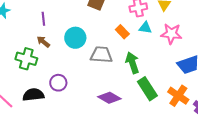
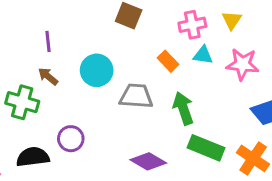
green rectangle: (147, 89) -> (206, 148), turned -35

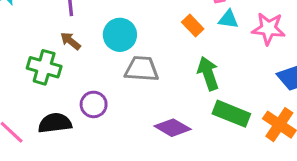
gray trapezoid: (136, 96) -> (142, 69), moved

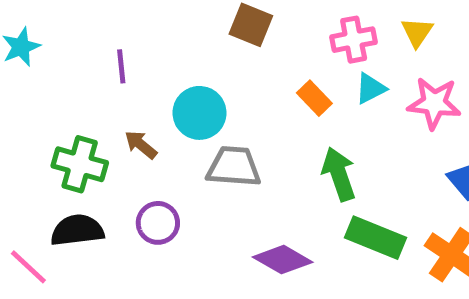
cyan triangle: (228, 19) -> (371, 88), turned -35
brown arrow: (70, 41) -> (141, 145), moved
black semicircle: (55, 123) -> (77, 230), moved

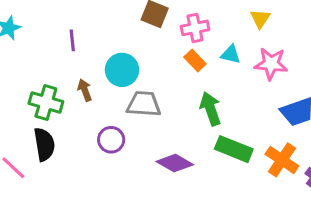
pink cross: (354, 40) -> (195, 28), moved
cyan triangle: (371, 88) -> (231, 54), turned 40
brown arrow: (141, 145) -> (85, 90), turned 30
purple circle: (158, 223) -> (111, 140), moved
black semicircle: (77, 230) -> (44, 144), turned 88

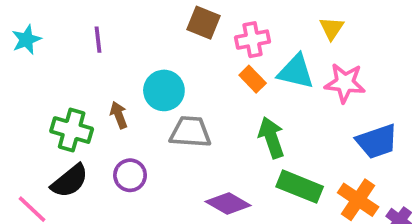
purple line: (72, 40) -> (98, 40), moved
cyan triangle: (231, 54) -> (296, 72), size x1.5
purple circle: (111, 140) -> (130, 175), moved
black semicircle: (44, 144) -> (70, 181), turned 60

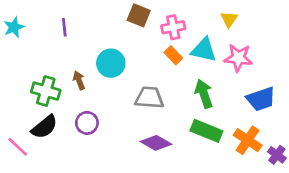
gray trapezoid: (190, 132) -> (149, 98), moved
green arrow: (271, 138) -> (204, 94), moved

